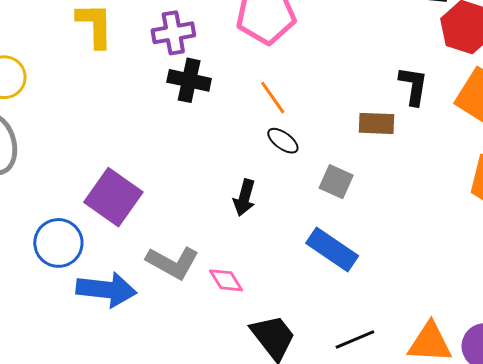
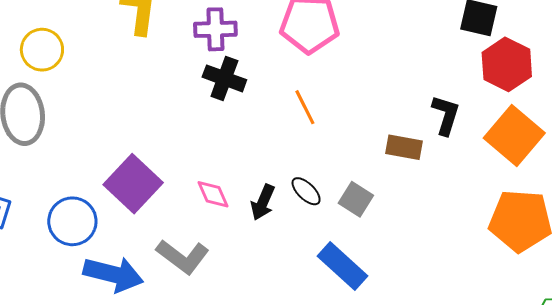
black ellipse: (283, 141) -> (306, 191), moved
pink diamond: (226, 280) -> (213, 194), moved

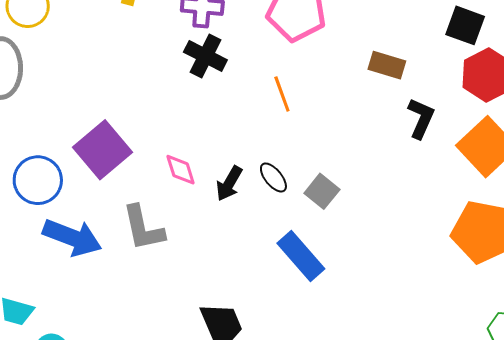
brown rectangle: (404, 147) -> (387, 65), moved
gray L-shape: (183, 257) -> (143, 228), turned 34

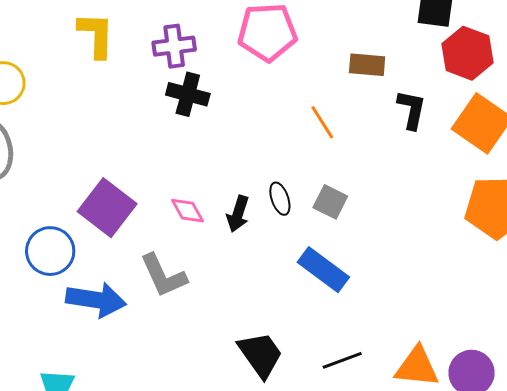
orange line: (282, 94) -> (322, 122), moved
black ellipse: (273, 178) -> (280, 199), turned 32

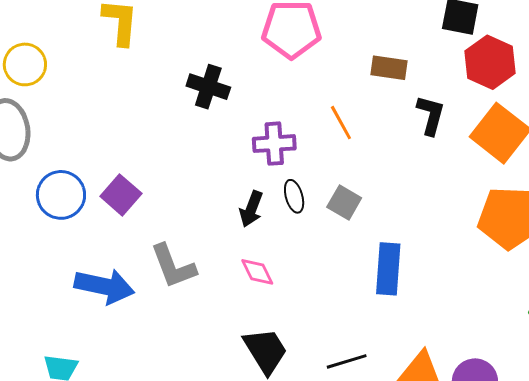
purple cross: (174, 46) -> (274, 144), moved
purple square: (107, 208) -> (121, 195), size x0.7
pink diamond: (188, 211) -> (257, 272), moved
blue circle: (50, 251) -> (61, 195), moved
blue rectangle: (323, 270) -> (388, 269), moved, turned 54

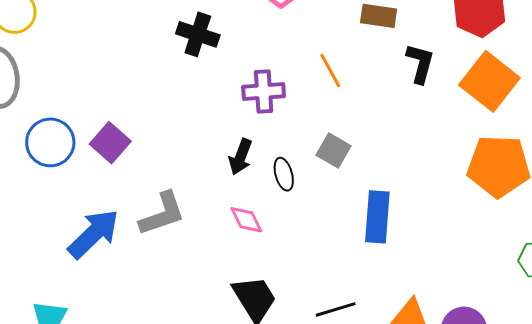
black ellipse: (294, 196) -> (284, 174), moved
gray L-shape: (173, 266) -> (162, 214), turned -88
blue arrow: (104, 286) -> (94, 234), turned -56

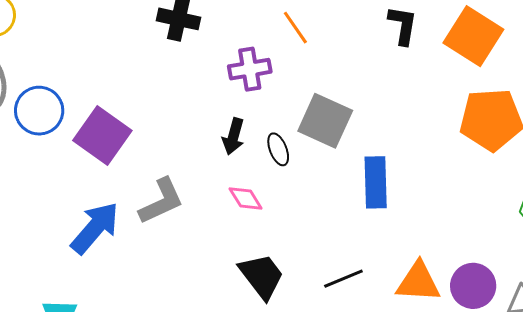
orange line: (330, 71) -> (295, 28), moved
blue circle: (50, 142) -> (39, 111), moved
purple square: (110, 143) -> (102, 135), size x1.4
gray square: (333, 150) -> (325, 121), size x1.6

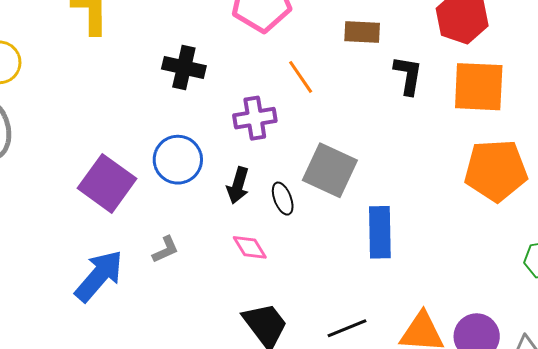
orange square: (473, 36) -> (479, 87), turned -30
blue circle: (39, 111) -> (178, 160), moved
gray L-shape: (161, 201) -> (165, 250), size x0.6

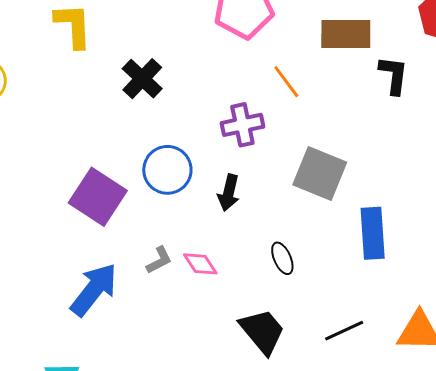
brown rectangle: (362, 32) -> (346, 34), size x1.4
black cross: (184, 67) -> (142, 79), moved, turned 33
black ellipse: (283, 199) -> (282, 258), moved
pink diamond: (250, 247) -> (200, 264), moved

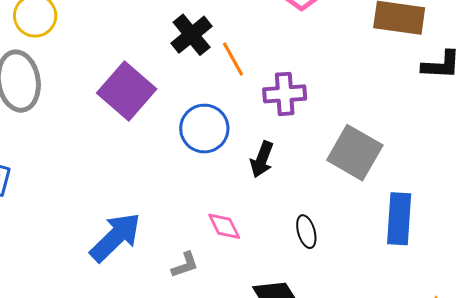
black L-shape: (394, 75) -> (441, 65), turned 78
orange line: (286, 82) -> (233, 59), moved
purple square: (98, 197) -> (127, 91), moved
gray L-shape: (159, 260) -> (185, 265), moved

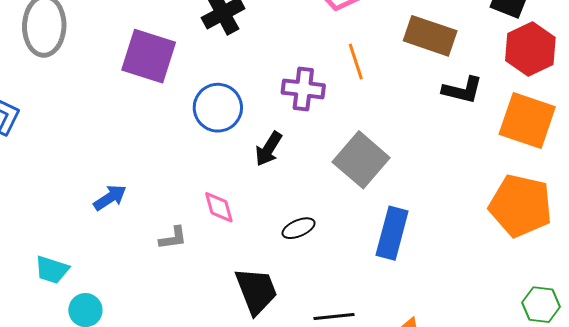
orange line: (233, 59) -> (356, 61), moved
purple square: (127, 91) -> (149, 56), turned -34
black ellipse: (306, 232) -> (299, 228), turned 72
blue arrow: (115, 237) -> (110, 198), size x0.6

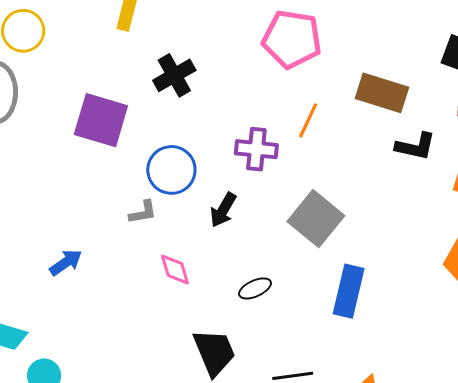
orange line: (356, 61) -> (308, 120), turned 45
gray L-shape: (173, 238) -> (143, 212), moved

